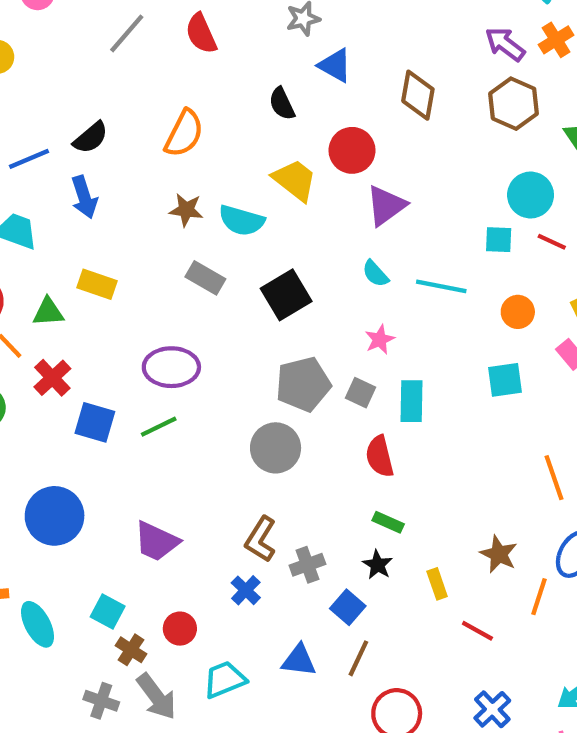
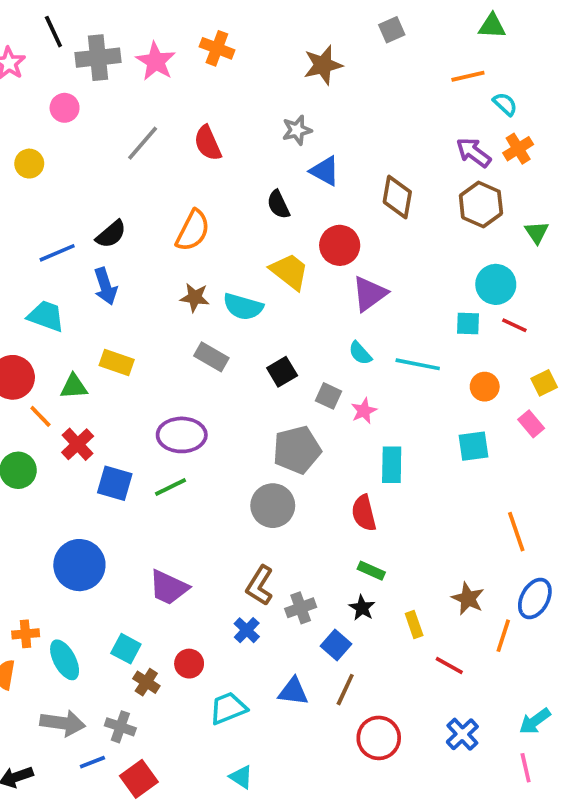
black square: (286, 295) -> (282, 372), size x0.7
gray square: (361, 393) -> (329, 396), moved
gray arrow: (157, 697) -> (63, 723), moved, turned -45

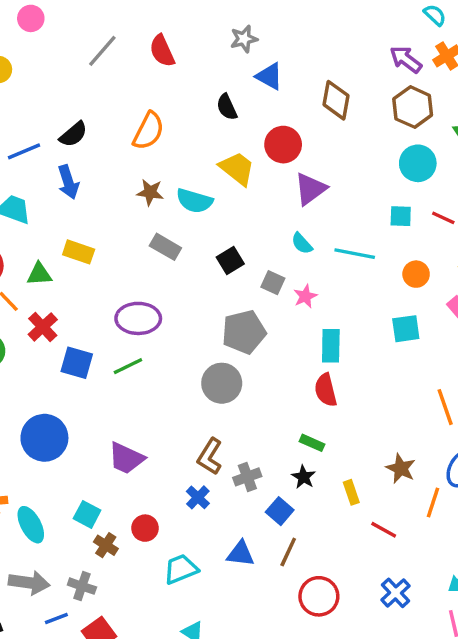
cyan circle: (496, 284) -> (418, 163), moved
red semicircle: (364, 513) -> (326, 390), moved

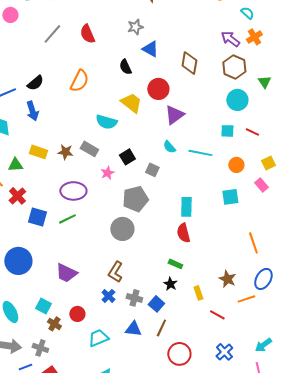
brown star: (150, 192) -> (65, 152), moved
pink star: (305, 296) -> (107, 173), moved
gray cross: (247, 477) -> (134, 298), moved, turned 35
orange line: (433, 503) -> (246, 299), turned 54

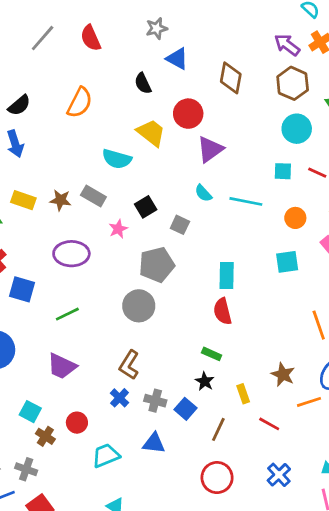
green line: (67, 219) -> (67, 314), moved
brown line: (161, 328) -> (218, 429), moved

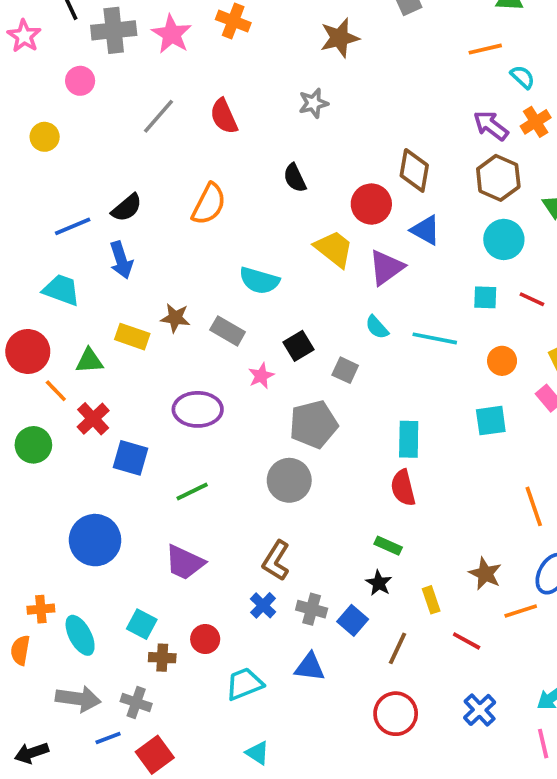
blue triangle: (177, 59) -> (425, 230), moved
red circle: (188, 114) -> (371, 204), moved
yellow trapezoid: (151, 133) -> (334, 249), moved
brown star: (60, 200) -> (175, 318), moved
brown cross: (45, 436) -> (162, 658), turned -30

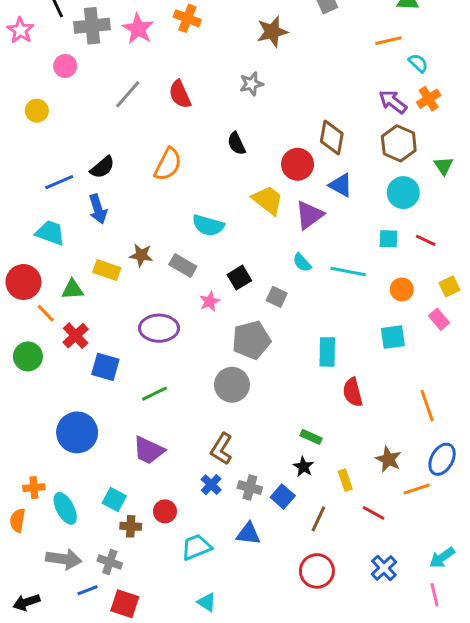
red semicircle: (403, 488) -> (353, 392), moved
red square: (155, 755) -> (125, 604), turned -36

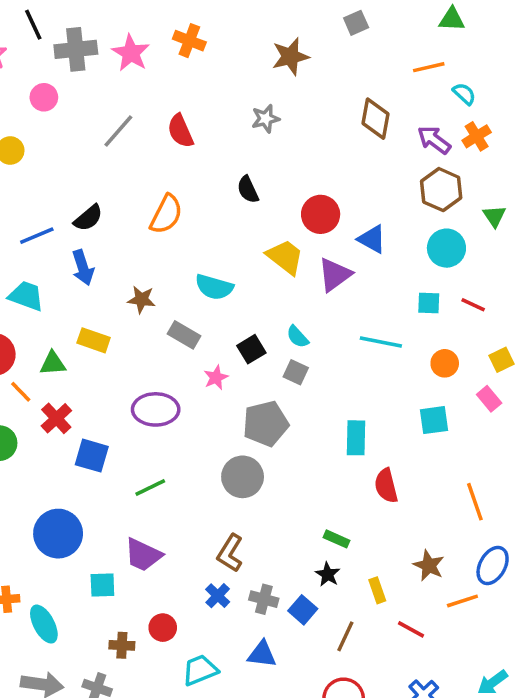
brown diamond: (332, 137) -> (376, 119), moved
brown star: (141, 255) -> (141, 299), moved
cyan semicircle: (302, 263) -> (297, 337), moved
cyan square: (114, 499) -> (102, 585), moved, turned -30

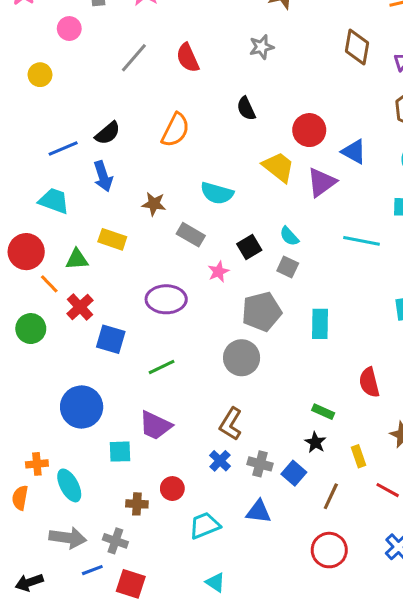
cyan rectangle: (356, 438) -> (320, 324), moved
red semicircle: (386, 486) -> (369, 382), moved

